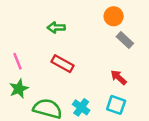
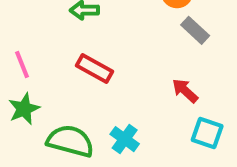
cyan square: (116, 105) -> (207, 133), moved

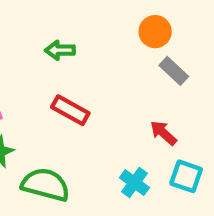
cyan cross: (125, 139) -> (134, 183), moved

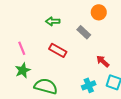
gray rectangle: (174, 71) -> (84, 32), moved
cyan cross: (134, 183) -> (89, 85), turned 32

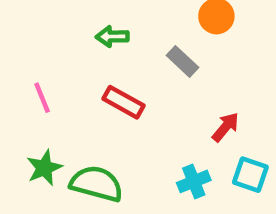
red arrow: (103, 61) -> (225, 127), turned 88
green star: (23, 70) -> (44, 168), moved

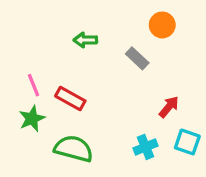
red rectangle: (124, 102) -> (70, 98), moved
green star: (44, 168) -> (32, 119), moved

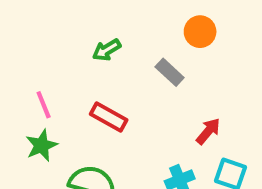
green arrow: (85, 40) -> (107, 50), turned -30
red rectangle: (70, 98) -> (109, 117), moved

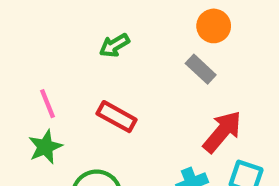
gray rectangle: (170, 72) -> (201, 69), moved
red arrow: (208, 131) -> (222, 132), size x1.5

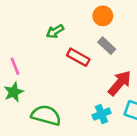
orange circle: (214, 26) -> (103, 16), moved
red rectangle: (117, 117) -> (78, 57), moved

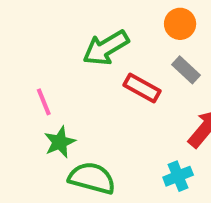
green arrow: (55, 31) -> (106, 48), size x1.6
green star: (14, 92) -> (60, 142), moved

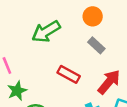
red rectangle: (142, 88) -> (69, 74), moved

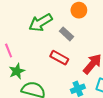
gray rectangle: (96, 45) -> (66, 34), moved

